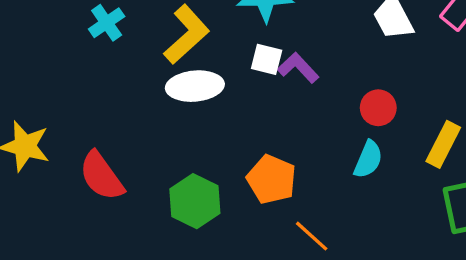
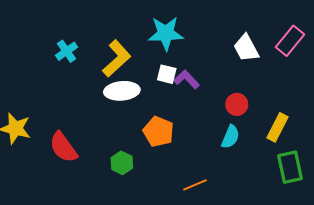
orange pentagon: (272, 179) -> (158, 132), moved
green hexagon: (195, 201) -> (122, 163), size x0.7
orange line: (312, 236) -> (195, 185), turned -65

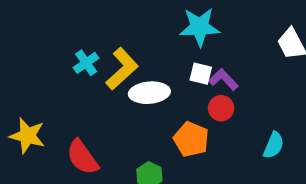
cyan cross: (67, 51) -> (86, 63), moved
yellow L-shape: (117, 58) -> (122, 69), moved
red circle: (237, 104) -> (221, 108), moved

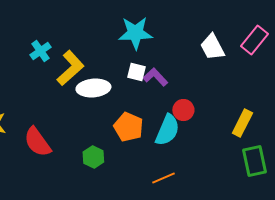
cyan cross: (86, 63) -> (40, 51), moved
red circle: (221, 108) -> (183, 110), moved
cyan semicircle: (274, 145) -> (167, 130), moved, size x1.4

